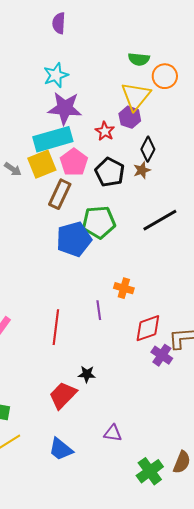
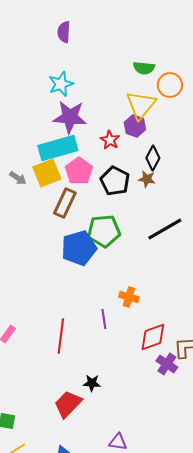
brown star: (142, 170) -> (147, 179), turned 30

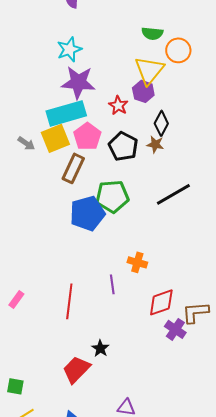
black star: (92, 383) -> (100, 348), turned 30

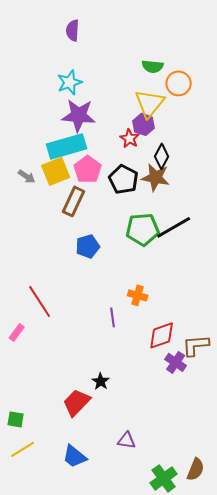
red star: (118, 105) -> (130, 138), moved
brown star: (155, 144) -> (156, 177), size x1.6
green pentagon: (112, 196) -> (143, 229), moved
blue pentagon: (87, 213) -> (88, 246), size x0.7
red line: (69, 301) -> (40, 301), moved, turned -40

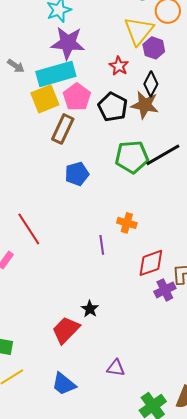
purple hexagon: (144, 124) -> (154, 48), moved
gray arrow: (27, 176) -> (16, 66), moved
purple cross: (176, 362) -> (165, 290), turned 30

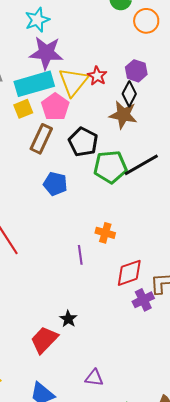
yellow triangle: (139, 31) -> (73, 82), moved
purple hexagon: (154, 48) -> (136, 71), moved
yellow square: (45, 99) -> (23, 109), size x0.7
black pentagon: (113, 107) -> (83, 142), moved
blue pentagon: (77, 174) -> (55, 184), turned 30

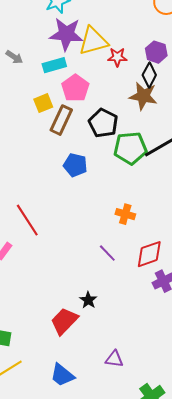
red star: (97, 76) -> (117, 57), turned -30
yellow triangle: (73, 82) -> (93, 41), moved, turned 36
cyan rectangle: (34, 84) -> (54, 65), size x0.6
yellow square: (23, 109) -> (43, 103), moved
purple line: (80, 255) -> (107, 253), moved, turned -36

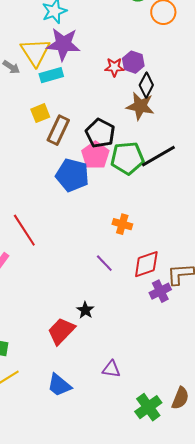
yellow triangle: (93, 41) -> (35, 52), moved, turned -48
purple hexagon: (156, 52) -> (133, 62), moved
pink pentagon: (75, 88) -> (95, 155), moved
blue pentagon: (75, 165) -> (72, 175), size x1.4

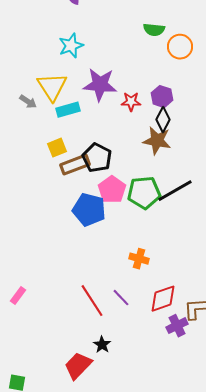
purple star: (63, 44) -> (100, 85), moved
purple hexagon: (133, 62) -> (162, 97), moved
brown rectangle: (58, 130) -> (75, 165), turned 44
black pentagon: (100, 133) -> (97, 158), moved
red line: (24, 230) -> (92, 301), moved

